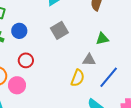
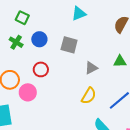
gray square: (59, 30) -> (69, 45), moved, turned 36
gray triangle: (89, 60) -> (91, 68), moved, turned -40

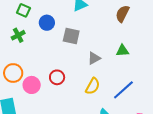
blue circle: (39, 39) -> (47, 23), moved
green cross: (16, 42) -> (18, 35), turned 32
red circle: (41, 69) -> (57, 77), moved

